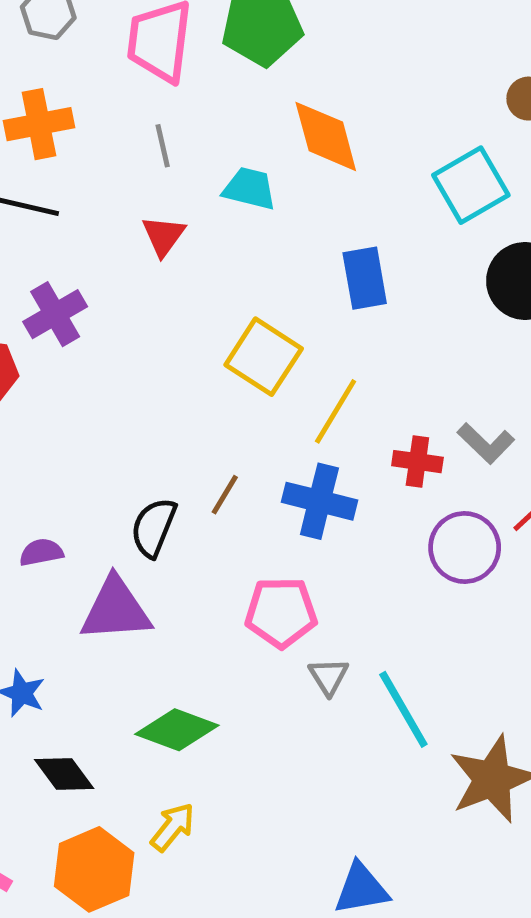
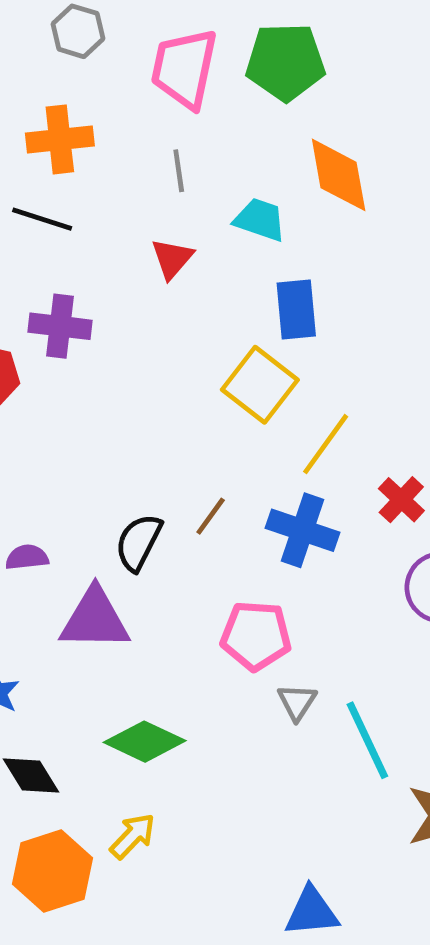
blue rectangle: (365, 278) -> (296, 309), moved
purple cross: (55, 314) -> (60, 326), turned 32
red cross: (417, 462) -> (401, 500), turned 30

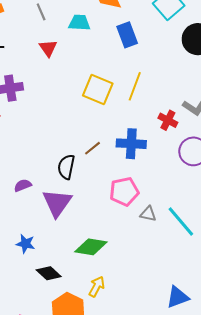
blue rectangle: (296, 309) -> (127, 35), moved
yellow line: (326, 444) -> (135, 86), moved
brown line: (211, 516) -> (92, 148), turned 30
purple triangle: (95, 619) -> (57, 203), turned -40
gray triangle: (297, 702) -> (148, 214), turned -36

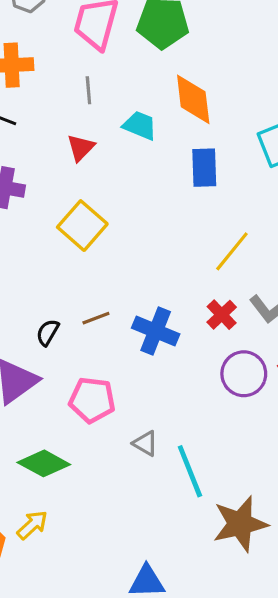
yellow line: (135, 86) -> (232, 251), moved
yellow square: (98, 90) -> (82, 226), moved
black semicircle: (66, 167) -> (48, 332), size x0.7
pink pentagon: (124, 192) -> (92, 400), moved

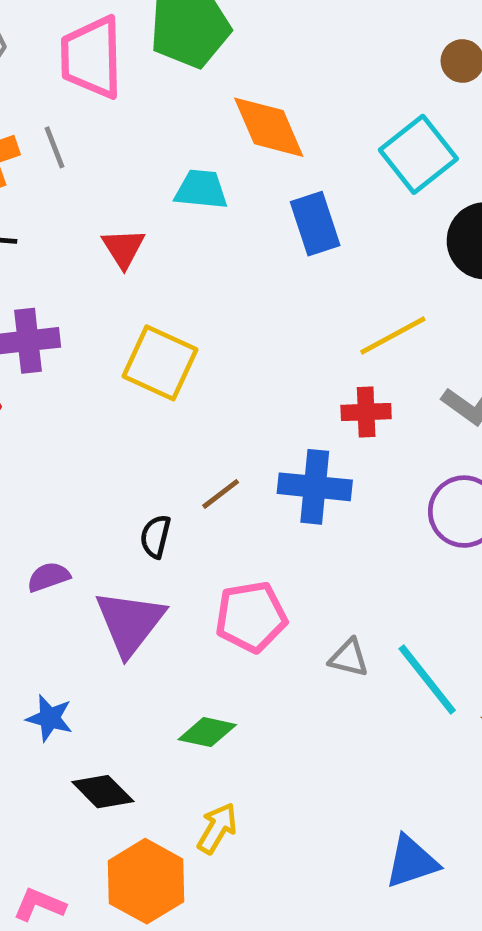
gray line: (88, 90) -> (54, 147), moved
yellow line: (232, 251) -> (393, 335), turned 39
red cross: (222, 315) -> (366, 412), moved, turned -32
green diamond: (44, 463) -> (207, 732), size x0.7

